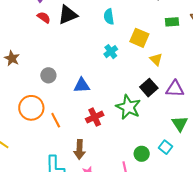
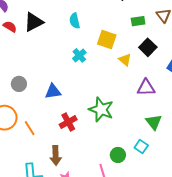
black square: (149, 88) -> (148, 47), moved

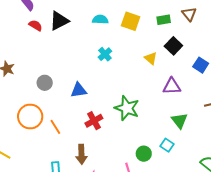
cyan semicircle: (75, 21) -> (100, 20), turned 105
yellow square: (107, 40) -> (131, 21), moved

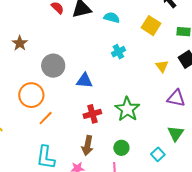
cyan semicircle: (100, 20) -> (112, 18), moved
gray circle: (45, 83) -> (53, 66), size x1.5
orange line: (55, 127) -> (46, 118), moved, turned 63
brown arrow: (81, 154) -> (87, 146), moved
green circle: (144, 154) -> (121, 148), moved

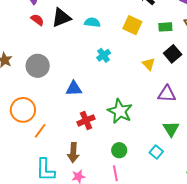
gray circle: (53, 66) -> (38, 66), moved
brown arrow: (87, 146) -> (73, 153), moved

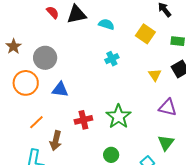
blue triangle: (74, 89) -> (60, 90), moved
orange circle: (23, 110) -> (26, 83), moved
brown arrow: (73, 153) -> (56, 141), moved

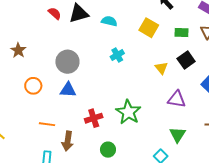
gray circle: (45, 58) -> (67, 62), moved
orange circle: (26, 83) -> (33, 86), size x0.7
orange line: (36, 122) -> (47, 124), turned 56
green circle: (111, 155) -> (108, 150), moved

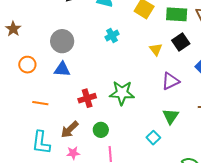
green rectangle: (181, 33) -> (177, 14), size x1.5
purple triangle: (177, 99) -> (170, 81), turned -36
green star: (128, 112) -> (122, 93), turned -30
brown arrow: (68, 141) -> (70, 129), moved, turned 36

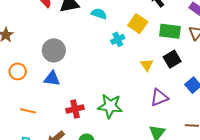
cyan cross: (112, 36) -> (118, 39), moved

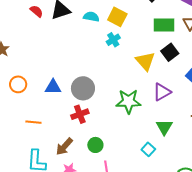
yellow square: (138, 24) -> (117, 17), moved
gray circle: (54, 50) -> (83, 88), moved
yellow triangle: (147, 65) -> (145, 61), size x1.5
green star: (110, 106) -> (128, 101), moved

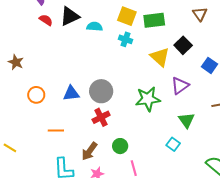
cyan semicircle: (91, 17) -> (95, 27), moved
green rectangle: (164, 25) -> (154, 20), moved
cyan cross: (113, 40) -> (126, 39), turned -32

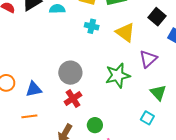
cyan cross: (126, 39) -> (92, 26), moved
black square: (183, 45) -> (157, 17), moved
blue triangle: (71, 93) -> (34, 89), moved

